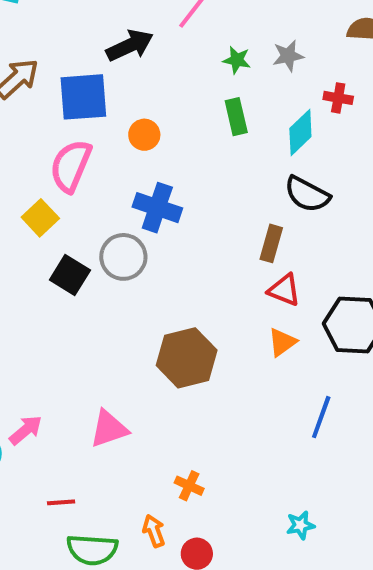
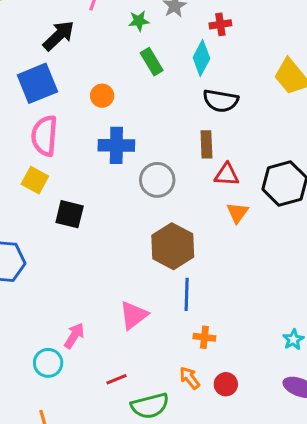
orange circle: (144, 135) -> (102, 96), moved
gray circle: (123, 257) -> (157, 180), moved
blue line: (321, 417) -> (187, 294), moved

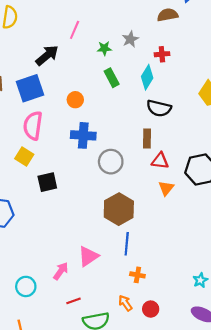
black square: (70, 214) -> (47, 182), turned -30
pink arrow: (74, 336) -> (61, 271), moved

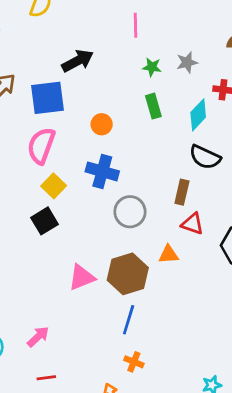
pink line: (75, 30) -> (135, 25), moved, turned -36
yellow square: (24, 157) -> (54, 186), moved
black square: (47, 182) -> (44, 221), turned -30
orange triangle: (166, 188) -> (169, 255), moved, turned 35
pink triangle: (88, 256) -> (82, 277), moved

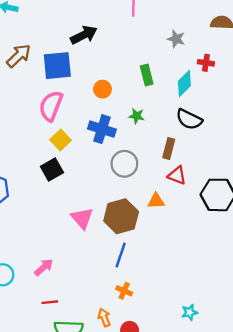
gray star: (187, 62) -> (176, 39), turned 30
green star: (152, 67) -> (137, 116), moved
pink triangle: (82, 277) -> (82, 218), turned -50

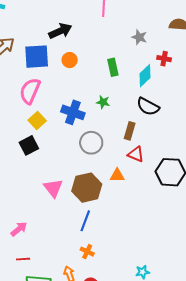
orange circle: (102, 89) -> (70, 60), moved

